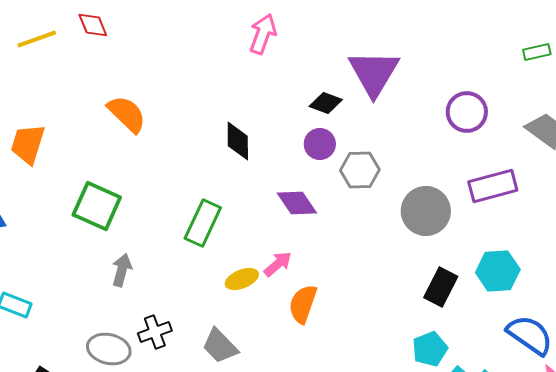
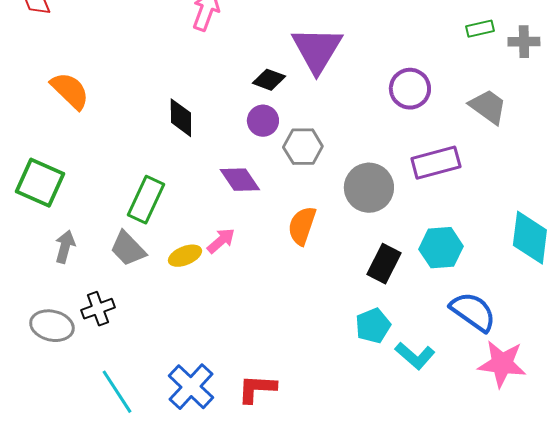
orange semicircle: (303, 304) -> (302, 226), moved
gray trapezoid: (220, 346) -> (128, 249), moved

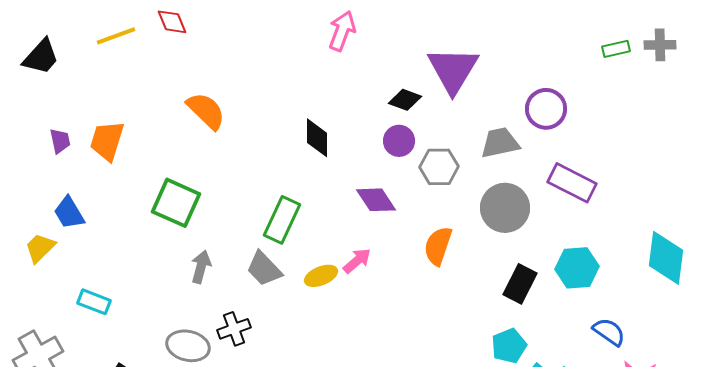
gray cross: (524, 42) -> (660, 45), moved
gray trapezoid: (488, 107) -> (500, 143), moved, turned -48
purple rectangle: (436, 163) -> (572, 183), turned 42
blue semicircle: (473, 312) -> (609, 332), size x0.7

